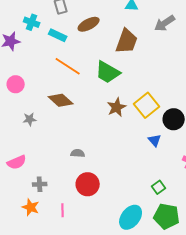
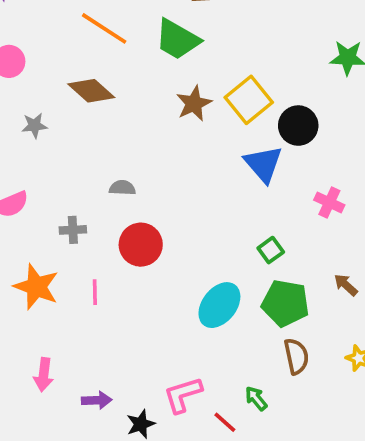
blue triangle: (155, 140) -> (263, 164), size x1.6
gray cross: (40, 184) -> (73, 230), moved
orange star: (31, 207) -> (36, 287), size x1.4

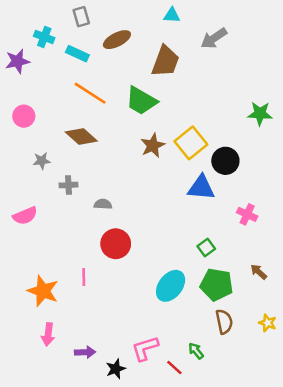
blue triangle: (263, 164) -> (201, 188), turned -44
gray cross: (73, 230) -> (68, 185), moved
orange star: (36, 287) -> (43, 291), moved

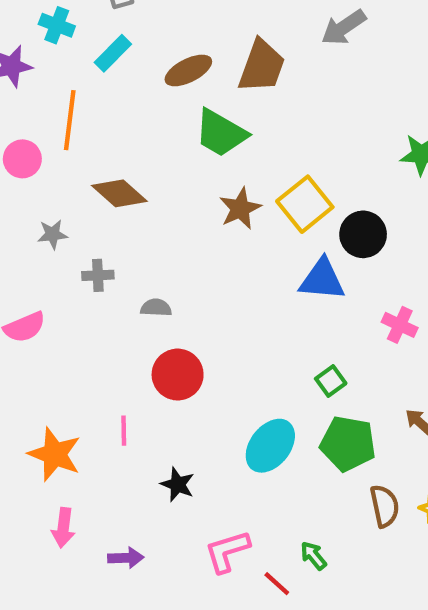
brown ellipse: (117, 40) -> (188, 70), moved
cyan rectangle: (77, 54) -> (113, 53), turned -70
orange line: (90, 93) -> (70, 120), moved, turned 64
brown semicircle: (224, 322) -> (385, 506), moved
black star: (116, 369) -> (178, 484), moved, turned -30

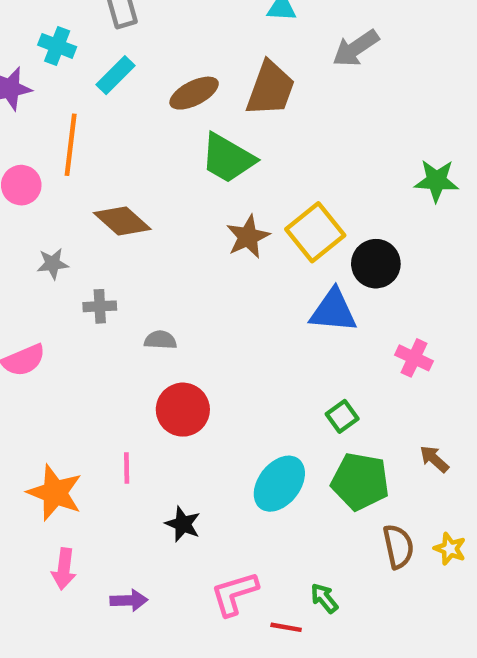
red line: (277, 584) -> (286, 627), turned -32

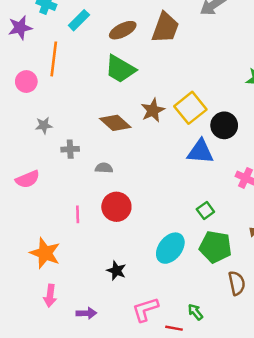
green trapezoid: (228, 158) -> (120, 69), moved
brown diamond: (122, 221) -> (115, 123), moved
pink line: (127, 468) -> (78, 214), moved

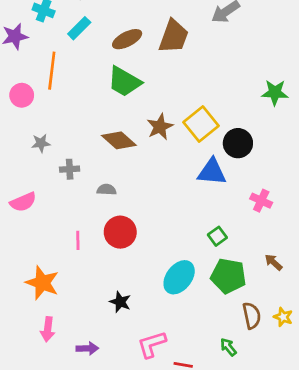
green arrow: (195, 312) -> (228, 347), moved

